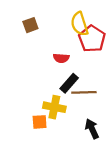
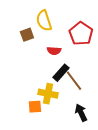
yellow semicircle: (79, 24) -> (44, 21), moved
brown square: (30, 25) -> (27, 35), moved
brown line: (84, 92) -> (74, 81), turned 55

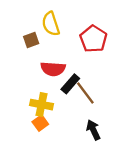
red semicircle: (54, 51) -> (53, 69), moved, size x1.5
yellow cross: (48, 94) -> (42, 105), moved
orange square: (35, 107) -> (40, 123), turned -32

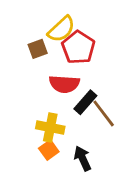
yellow semicircle: (51, 24) -> (61, 29), turned -115
red pentagon: (93, 39) -> (78, 47), moved
black arrow: (93, 130) -> (83, 158), moved

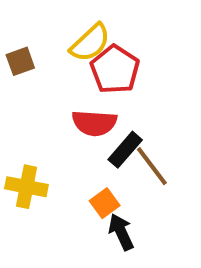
brown square: (38, 49) -> (20, 61), moved
yellow cross: (50, 128) -> (26, 187), moved
orange square: (49, 150) -> (105, 203), moved

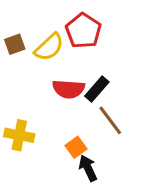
yellow semicircle: (90, 43) -> (49, 47), moved
red pentagon: (115, 70) -> (83, 31), moved
black rectangle: (125, 150) -> (97, 89), moved

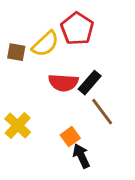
brown square: (15, 44) -> (16, 52), moved, turned 30
yellow cross: (19, 135) -> (18, 125), turned 32

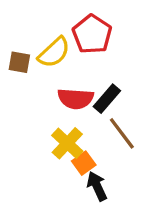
yellow cross: (18, 125) -> (67, 143), moved

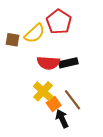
black rectangle: (107, 99) -> (68, 63), turned 36
brown line: (122, 133) -> (73, 100), moved

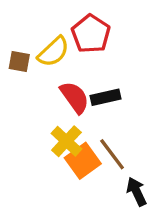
red semicircle: (48, 63) -> (75, 97), turned -130
orange square: (54, 104) -> (83, 161), size x1.5
black arrow: (62, 119) -> (136, 192), moved

